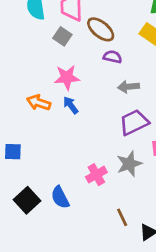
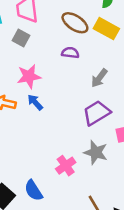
brown ellipse: (101, 29) -> (75, 23), moved
gray arrow: (128, 87) -> (99, 78), moved, turned -42
gray star: (129, 164) -> (96, 152), turned -30

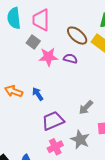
pink star: (29, 76) -> (48, 57), moved
gray arrow: (99, 78) -> (86, 107), moved
purple trapezoid: (97, 113) -> (53, 121), moved

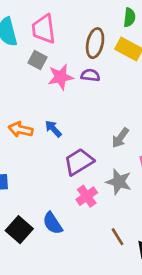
brown ellipse: (77, 36) -> (95, 43), turned 70

